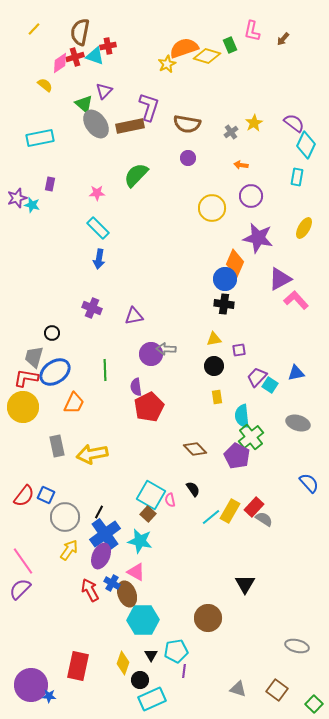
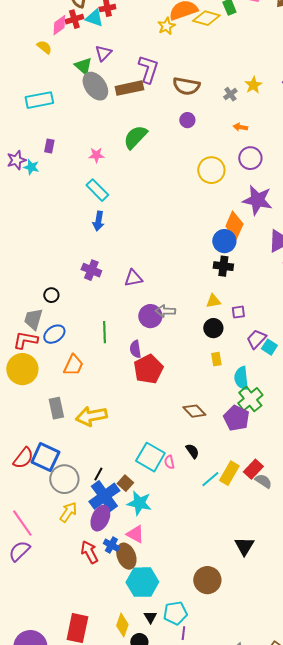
blue ellipse: (55, 372) -> (54, 334), size x0.7
blue square: (46, 495) -> (45, 457), size x1.6
brown square: (148, 514) -> (125, 483), moved

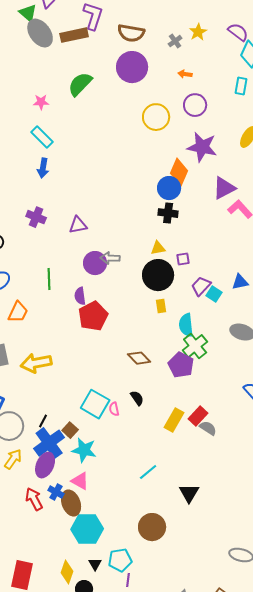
purple circle: (187, 120) -> (132, 67), size x2.0
black circle: (213, 328) -> (158, 275), size x1.6
cyan line: (210, 479) -> (148, 472), moved

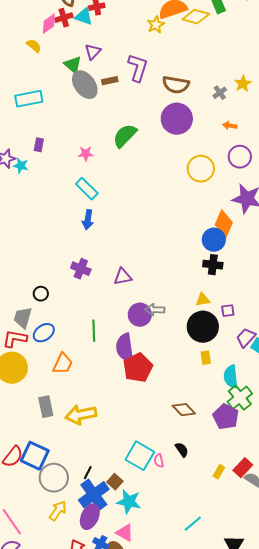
brown rectangle: (74, 35) -> (110, 81), moved, size x0.6
purple semicircle: (80, 296) -> (125, 348), size x1.6
yellow rectangle: (174, 420) -> (219, 472), size x0.6

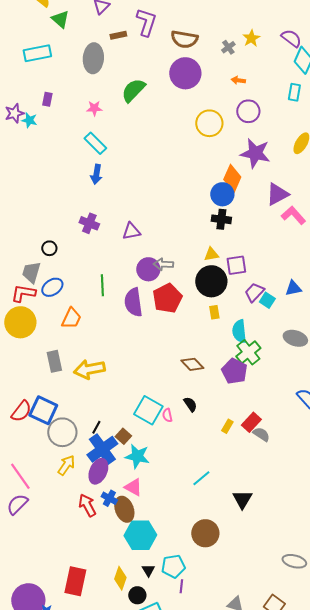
green triangle: (73, 65) -> (60, 19), moved
gray ellipse: (85, 85) -> (93, 58), moved, turned 40
purple square: (228, 311) -> (236, 265), size x1.5
red pentagon: (138, 368) -> (167, 298), moved

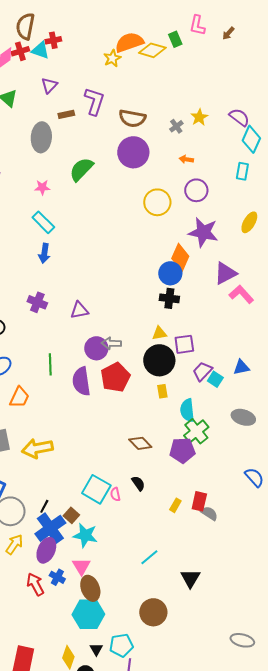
purple pentagon: (234, 371) -> (182, 450), turned -30
red rectangle: (251, 422) -> (199, 501), turned -30
pink triangle: (133, 487) -> (81, 566), turned 30
brown ellipse: (124, 509) -> (90, 588), moved

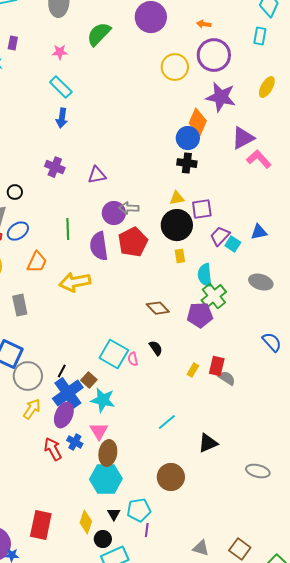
purple circle: (196, 190) -> (214, 55), size x1.4
yellow arrow: (37, 448) -> (75, 282), moved
black triangle: (190, 578) -> (208, 443), turned 35
brown ellipse: (90, 588) -> (108, 453), turned 30
gray ellipse: (242, 640) -> (258, 471), moved

